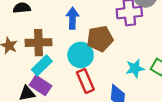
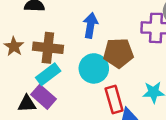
red rectangle: (85, 81) -> (114, 100), moved

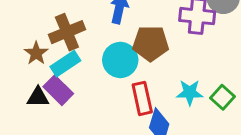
brown star: (14, 46) -> (36, 53), moved
brown cross: (48, 48) -> (67, 32), turned -32

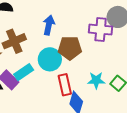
cyan rectangle: (65, 64) -> (24, 72), moved

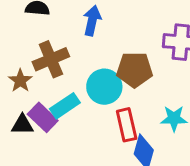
blue arrow: (49, 25) -> (92, 21), moved

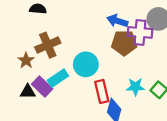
blue arrow: (92, 21) -> (117, 21), moved, turned -84
brown pentagon: (135, 70) -> (124, 43), moved

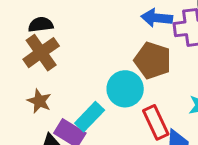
brown pentagon: (124, 43) -> (153, 60), moved, turned 30
brown cross: (48, 45) -> (41, 53), moved

